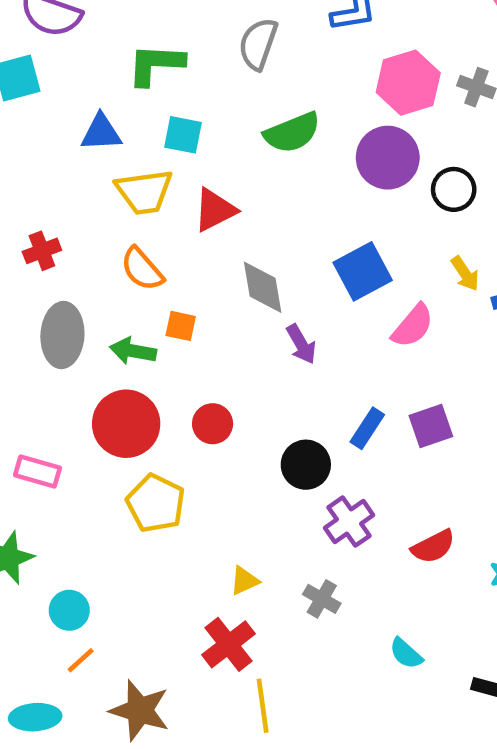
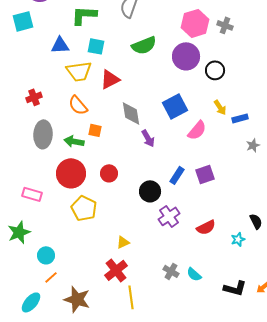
gray cross: (322, 599) -> (171, 271), moved
cyan ellipse: (35, 717) -> (31, 302), turned -45

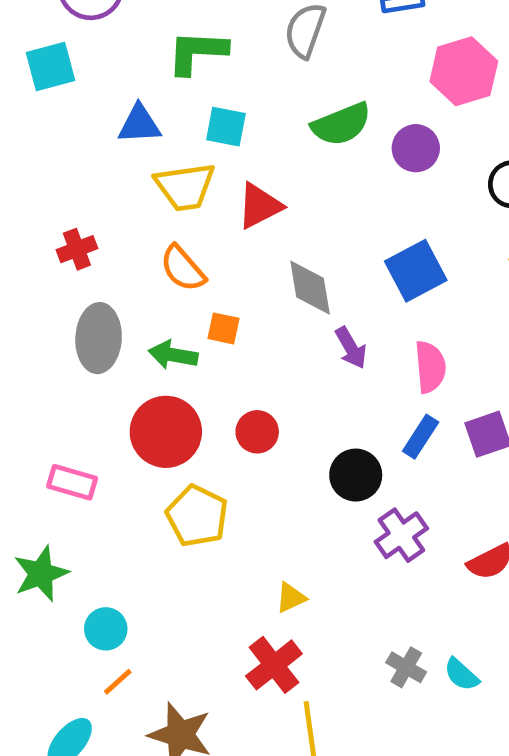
purple circle: (186, 56) -> (416, 148), moved, size x0.7
pink semicircle: (197, 130) -> (430, 367), moved, turned -45

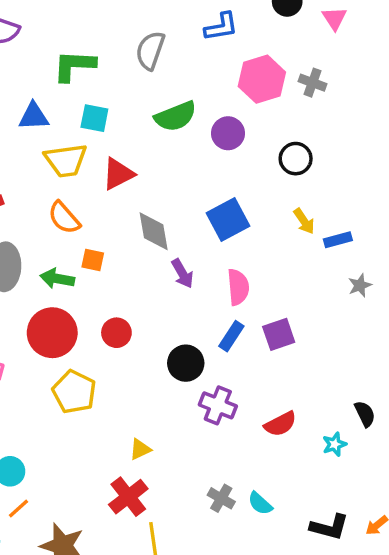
purple cross: (401, 535) -> (218, 405), turned -33

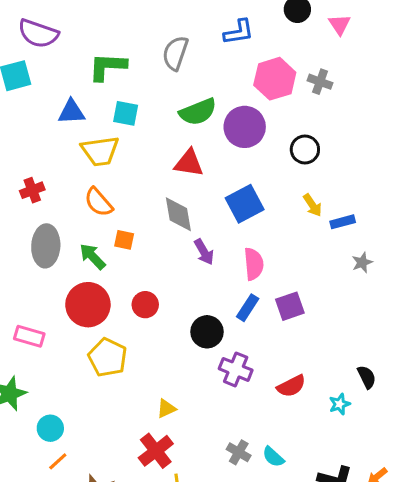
purple circle: (228, 133) -> (245, 127), size x1.4
red triangle: (118, 174) -> (189, 163), moved, turned 36
green arrow: (57, 279) -> (92, 256), turned 36

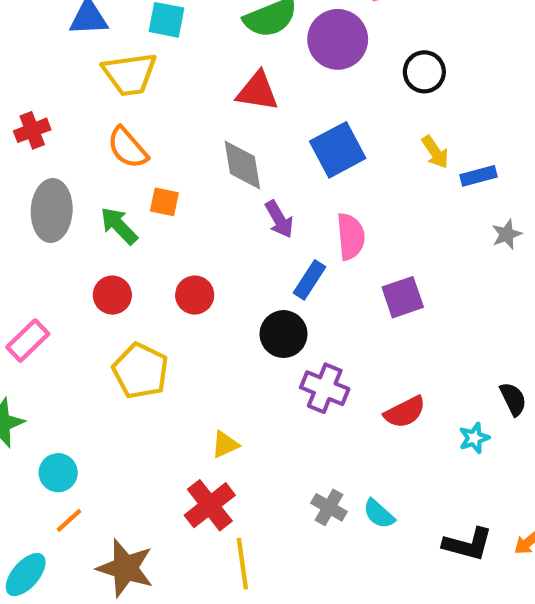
red circle: (88, 305) -> (112, 295), size x0.6
blue rectangle: (248, 308) -> (310, 280), moved
pink rectangle: (29, 336) -> (28, 341), turned -60

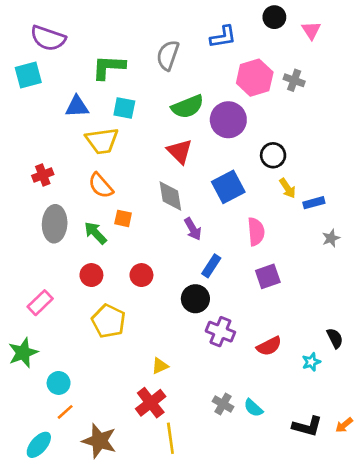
black circle: (424, 72) -> (273, 155), moved
red triangle: (258, 91) -> (180, 151), turned 36
pink semicircle: (351, 237) -> (256, 232), moved

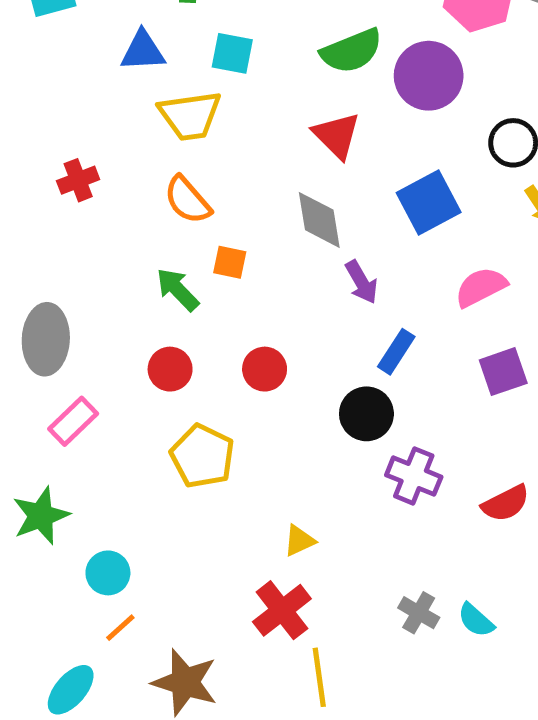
gray ellipse: (55, 224) -> (46, 339), moved
pink semicircle: (256, 232) -> (481, 287), turned -112

